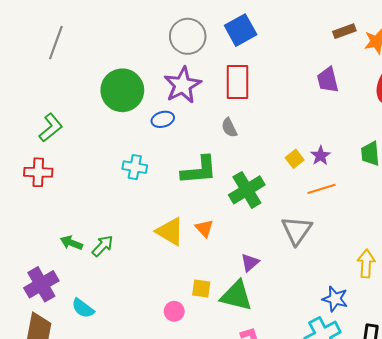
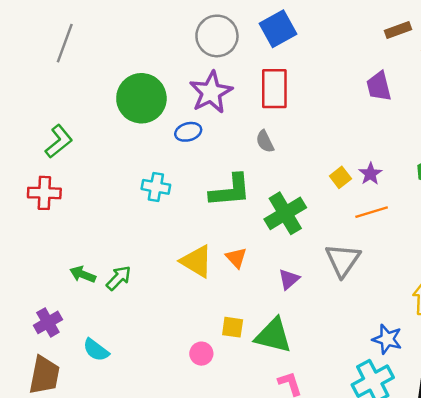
purple triangle: (250, 263) -> (289, 279), moved
purple cross: (41, 284) -> (48, 322), size x0.7

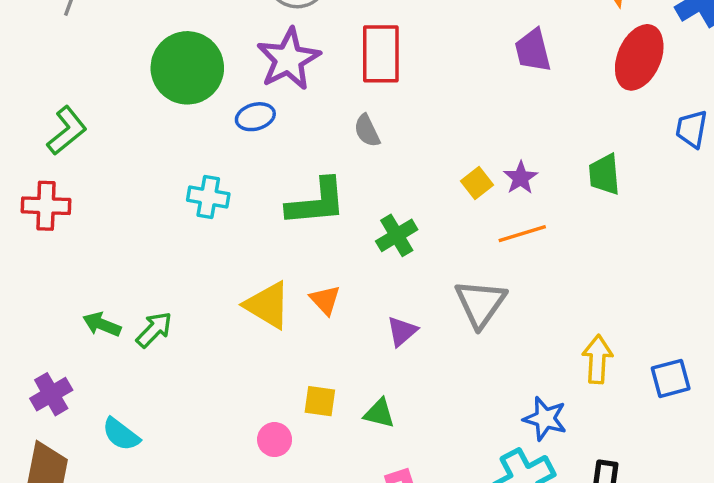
green cross: (285, 213) -> (397, 235), size x0.7
green triangle: (273, 336) -> (379, 413), size x0.6

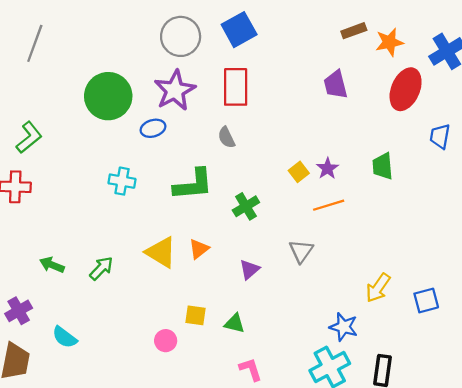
orange triangle: (325, 300) -> (199, 249), turned 35
gray triangle: (480, 303) -> (301, 251), size x0.7
green arrow: (154, 330) -> (101, 268), moved
yellow arrow: (597, 359) -> (378, 288), turned -148

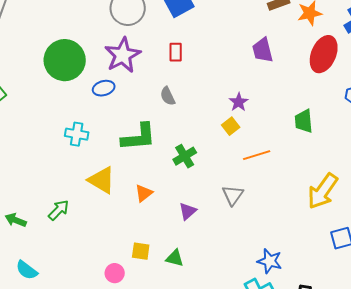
red rectangle: (236, 87) -> (176, 52), size x0.6
purple star: (327, 168) -> (239, 102), moved
yellow triangle: (161, 252) -> (102, 180), moved
green arrow: (52, 265) -> (16, 220), moved
yellow arrow: (378, 288) -> (323, 191), moved, size x1.4

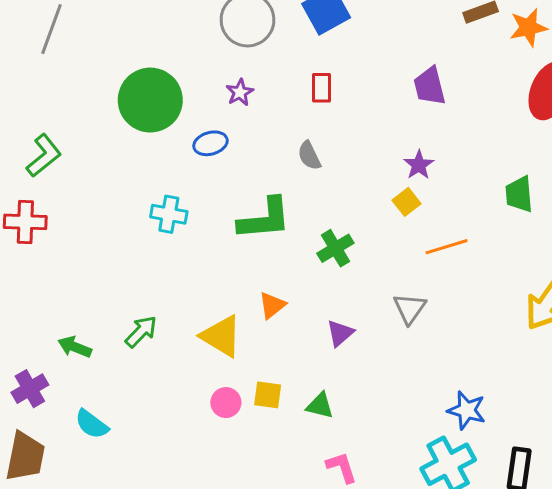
purple trapezoid: (263, 50) -> (430, 86), moved
purple star: (123, 55) -> (240, 92), size x0.5
yellow triangle: (102, 180) -> (221, 336), moved
pink circle: (115, 273) -> (226, 403), moved

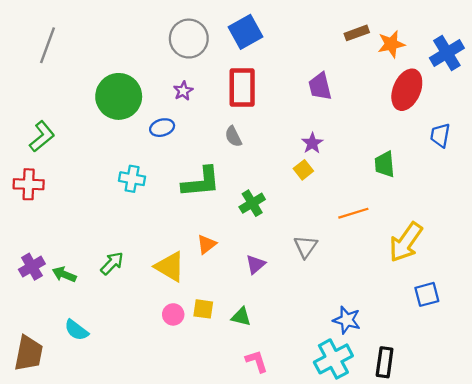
red rectangle: (322, 88) -> (242, 88), size x1.8
orange line: (447, 247) -> (353, 213), moved
purple cross: (30, 389) -> (32, 267), moved

